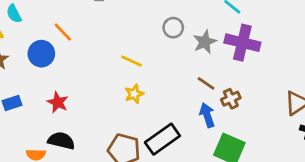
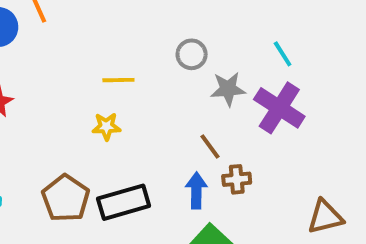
yellow line: (131, 61) -> (118, 80), turned -45

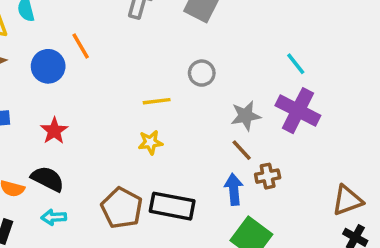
gray circle: (192, 54) -> (202, 73), moved
gray star: (228, 89) -> (246, 116), moved
black rectangle: (124, 202) -> (172, 206), turned 33

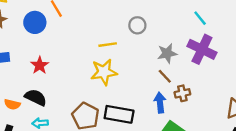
yellow star: (150, 142) -> (104, 72), size x1.6

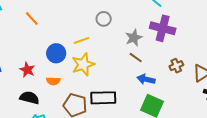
blue circle: (35, 22) -> (56, 53), moved
brown cross: (182, 93) -> (176, 66), moved
blue arrow: (160, 103) -> (146, 79), moved, turned -60
orange semicircle: (12, 104) -> (53, 81), moved

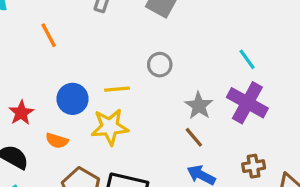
gray star: (134, 38) -> (199, 106), turned -30

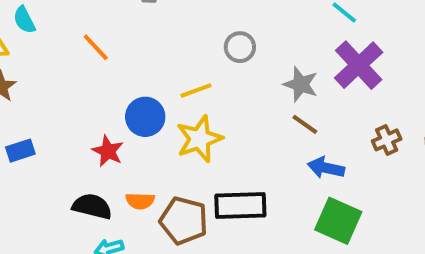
purple cross: (247, 103) -> (359, 65), turned 33
red star: (21, 113) -> (108, 151), moved
orange semicircle: (57, 141) -> (140, 201), moved

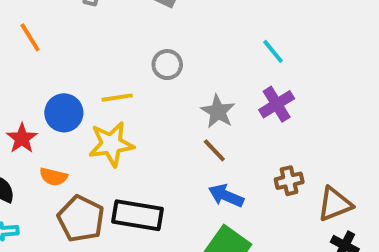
purple cross: (359, 65) -> (277, 104), size x0.7
orange semicircle: (140, 201) -> (53, 177), moved

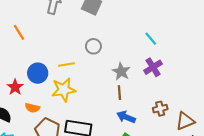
brown line: (214, 150) -> (119, 93), turned 40

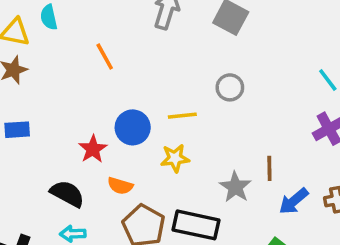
gray star: (121, 71) -> (235, 187), moved
yellow star: (64, 90) -> (175, 158), size x0.7
blue arrow: (126, 117) -> (294, 201), moved, turned -66

